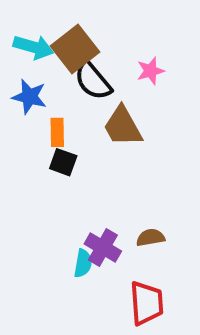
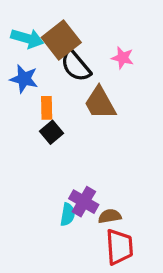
pink star: (150, 71) -> (123, 58), turned 30
black square: (63, 162) -> (51, 132), turned 30
brown semicircle: (150, 238) -> (110, 216), moved

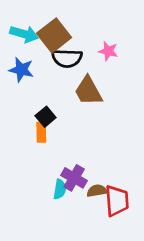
black semicircle: (76, 66) -> (67, 58), turned -48
orange rectangle: (47, 108) -> (41, 132), moved
red trapezoid: (119, 247) -> (117, 201), moved

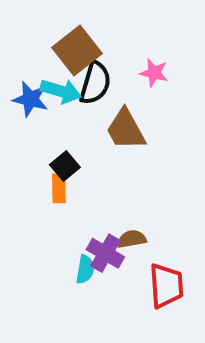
cyan arrow: (24, 34) -> (61, 91), moved
black semicircle: (67, 58) -> (95, 83), turned -76
brown semicircle: (97, 191) -> (132, 239), moved

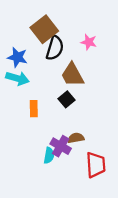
cyan arrow: (61, 91) -> (17, 78), moved
black square: (65, 166) -> (67, 99), moved

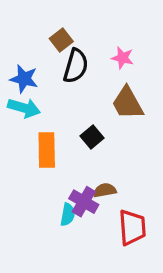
brown square: (44, 29) -> (61, 40), size x0.6
brown trapezoid: (72, 75) -> (127, 103), moved
orange rectangle: (34, 109) -> (47, 150), size x1.5

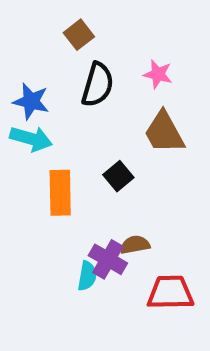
brown square: (61, 40) -> (79, 35), moved
red trapezoid: (132, 227) -> (170, 293), turned -87

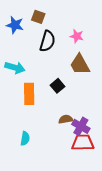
brown square: (79, 35) -> (38, 17), turned -32
blue star: (31, 101) -> (15, 25), moved
purple cross: (108, 259) -> (81, 126), moved
cyan semicircle: (87, 276) -> (25, 139), moved

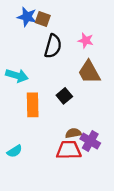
blue star: (15, 25) -> (27, 17), moved
cyan semicircle: (25, 139) -> (15, 151), moved, turned 48
red trapezoid: (83, 143) -> (69, 150), moved

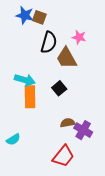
brown trapezoid: (89, 72) -> (67, 58), moved
cyan arrow: (17, 76) -> (25, 80), moved
red trapezoid: (69, 150) -> (63, 156), moved, turned 130

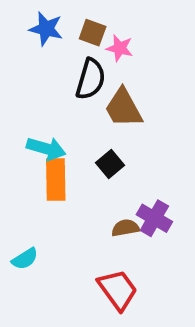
brown square: (39, 17) -> (93, 33), moved
pink star: (79, 37) -> (120, 48), moved
purple cross: (83, 130) -> (154, 218), moved
red trapezoid: (63, 156) -> (118, 290), turned -75

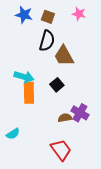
pink star: (120, 48) -> (79, 14), moved

